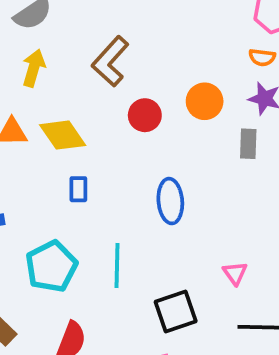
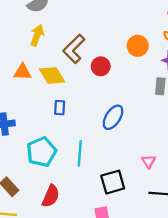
brown L-shape: (110, 61) -> (74, 49), moved
orange circle: (205, 101) -> (138, 46), moved
blue ellipse: (170, 201) -> (113, 117), turned 35

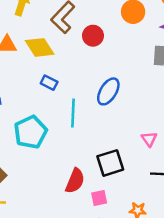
blue rectangle: (60, 108) -> (49, 83), turned -64
cyan line: (80, 153) -> (73, 113), moved
red semicircle: (51, 196) -> (75, 181), moved

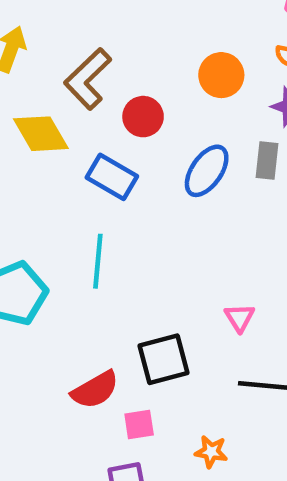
blue rectangle: (49, 83) -> (112, 177), moved, size x1.5
blue ellipse: (108, 91) -> (207, 171), moved
red semicircle: (75, 181) -> (95, 390), turned 35

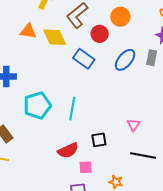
orange circle: (221, 75) -> (120, 17), moved
cyan line: (98, 261) -> (72, 109), moved
black square: (164, 359) -> (99, 140), size x0.7

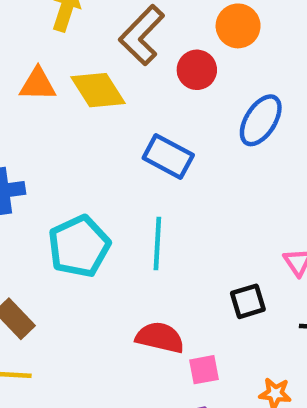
blue rectangle: (84, 59) -> (168, 156), moved
black square: (99, 140) -> (248, 301), moved
red semicircle: (68, 150) -> (160, 337), turned -135

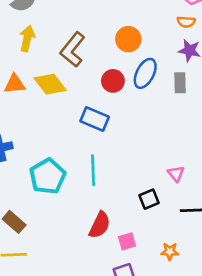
red circle: (197, 70) -> (113, 81), moved
blue ellipse: (261, 120) -> (145, 73), moved
red semicircle: (160, 337) -> (100, 225), turned 108

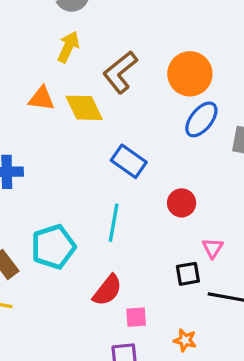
orange circle: (128, 39) -> (190, 74), size x1.4
red circle: (113, 81) -> (182, 203), moved
cyan pentagon: (48, 176) -> (53, 247), moved
black square: (149, 199) -> (188, 274), moved

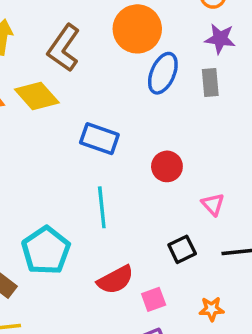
black square: (188, 274) -> (182, 249), moved
red semicircle: (107, 290) -> (115, 280), turned 40

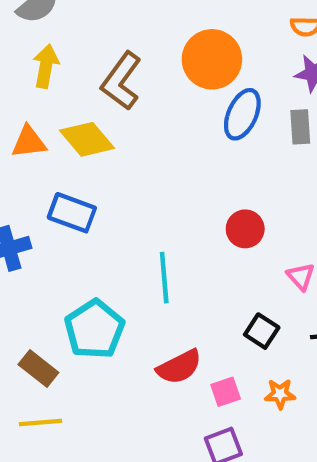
blue rectangle: (99, 139) -> (72, 213), moved
black square: (182, 249) -> (262, 331), turned -32
orange star: (212, 309) -> (280, 394), moved

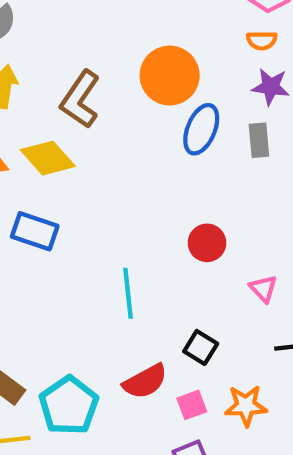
cyan pentagon: (94, 329) -> (69, 406), moved
black square: (262, 331) -> (201, 347), moved
orange star: (280, 394) -> (246, 406), size x1.4

